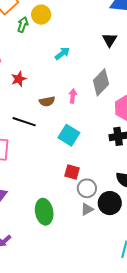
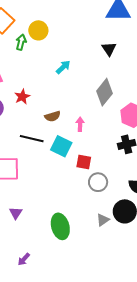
pink arrow: (73, 96) -> (80, 124), moved
cyan square: (69, 135) -> (61, 146), moved
red square: (72, 172) -> (84, 162), moved
gray circle: (87, 188) -> (98, 182), moved

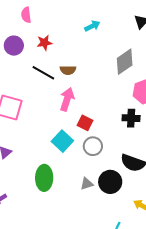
pink arrow: (80, 124) -> (67, 99), moved, size x1.6
black line: (32, 139) -> (43, 73), moved
cyan square: (61, 146) -> (62, 141), moved

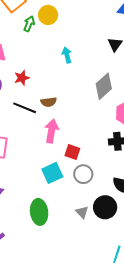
cyan arrow: (92, 26) -> (67, 55), turned -70
cyan square: (62, 141) -> (52, 173), turned 30
gray triangle: (87, 184) -> (82, 212), turned -48

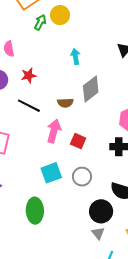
gray diamond: (104, 86) -> (91, 89), moved
brown semicircle: (49, 102) -> (65, 103), moved
red square: (72, 152) -> (78, 141), moved
gray triangle: (82, 212) -> (98, 233), moved

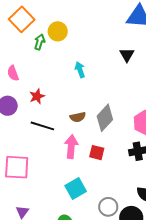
gray diamond: (91, 89) -> (105, 118), moved
gray circle: (82, 177) -> (108, 207), moved

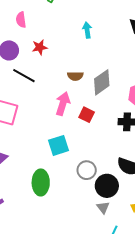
black line: (42, 126) -> (24, 76), moved

